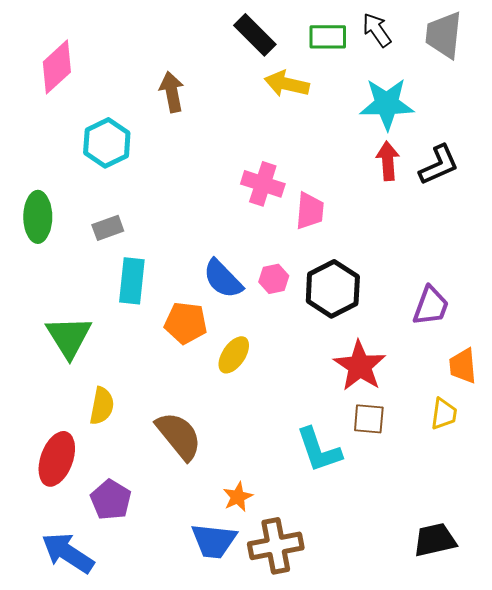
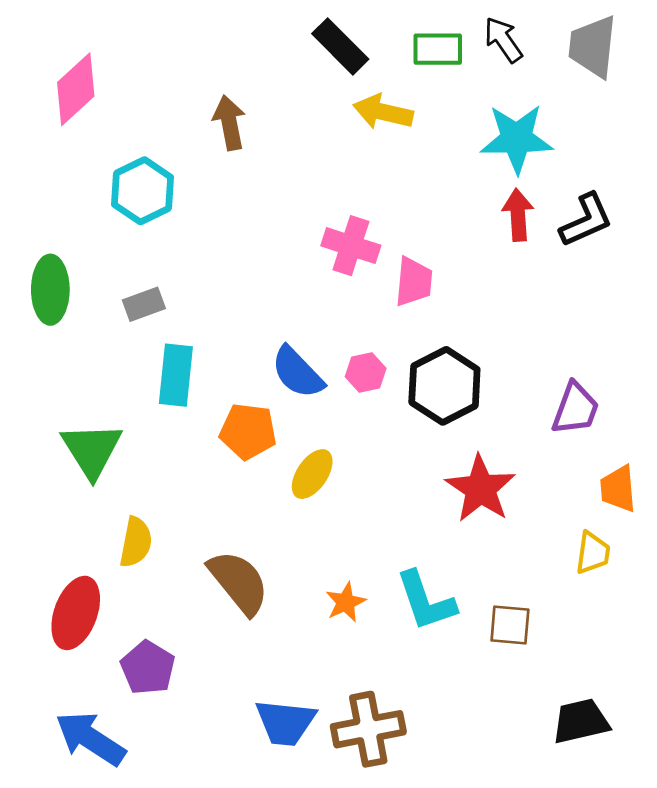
brown square: (369, 419) -> (510, 625), moved
orange star: (238, 497) -> (346, 602), moved

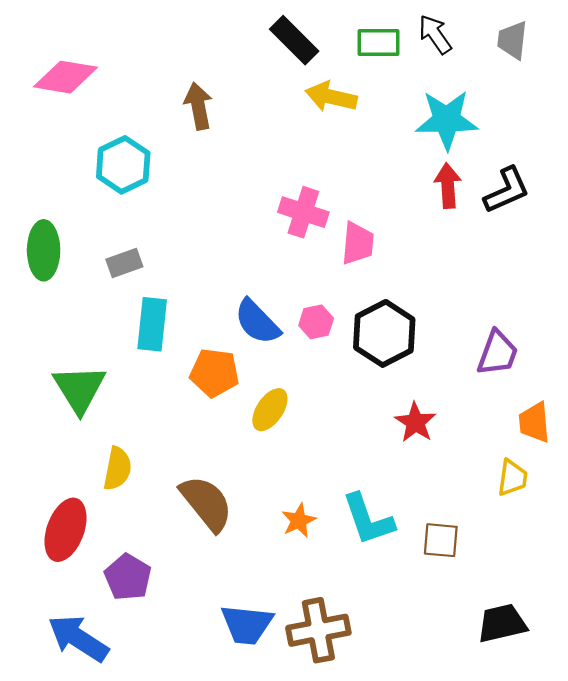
gray trapezoid: (593, 46) -> (512, 40), size x0.7
pink diamond: (76, 89) -> (66, 77), turned 52
red star: (481, 489) -> (415, 422), size x0.7

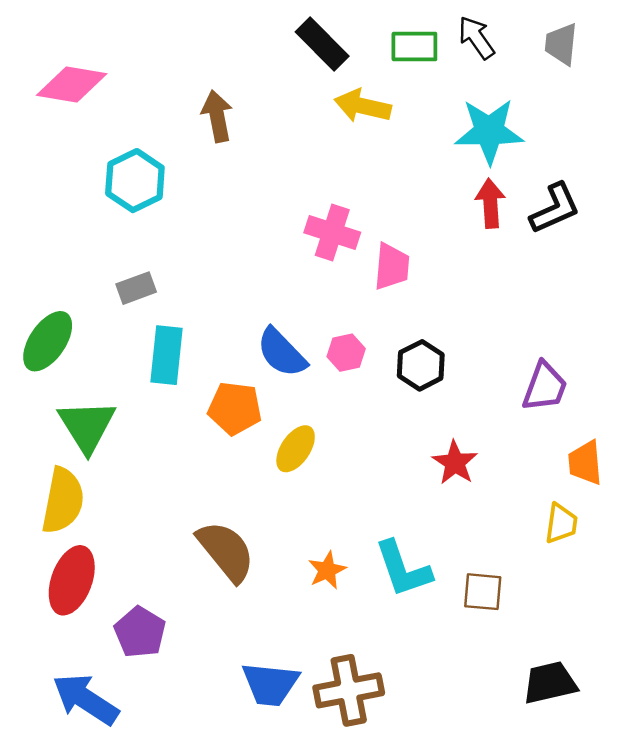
green ellipse: (44, 250) -> (48, 341), moved, turned 34
black hexagon: (384, 333) -> (421, 365), size x0.7
yellow semicircle: (117, 469) -> (63, 501), moved, size x1.4

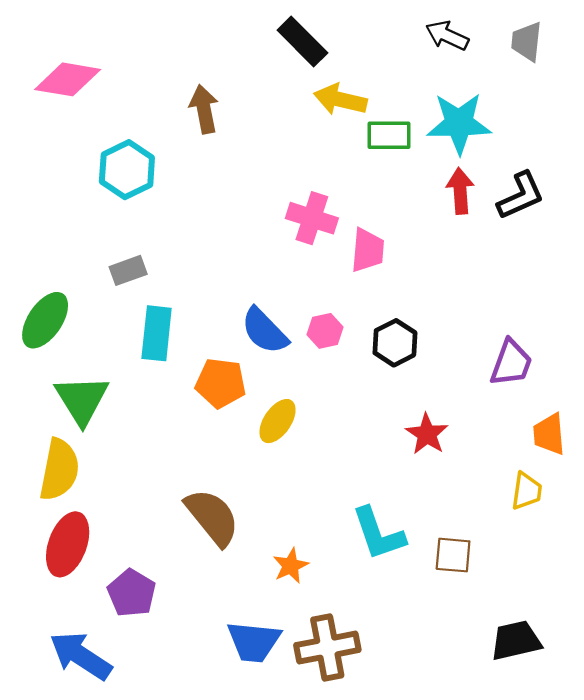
black arrow: (476, 38) -> (447, 36), turned -30
green rectangle: (414, 47) -> (389, 135), moved
orange star: (327, 570) -> (291, 566), moved

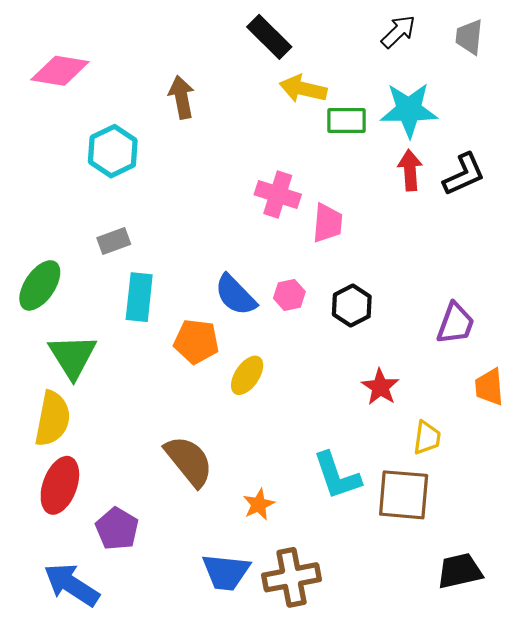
black arrow: (447, 36) -> (398, 32), turned 111
yellow trapezoid: (527, 491) -> (427, 438), moved
brown square: (453, 555) -> (404, 495), size x1.6

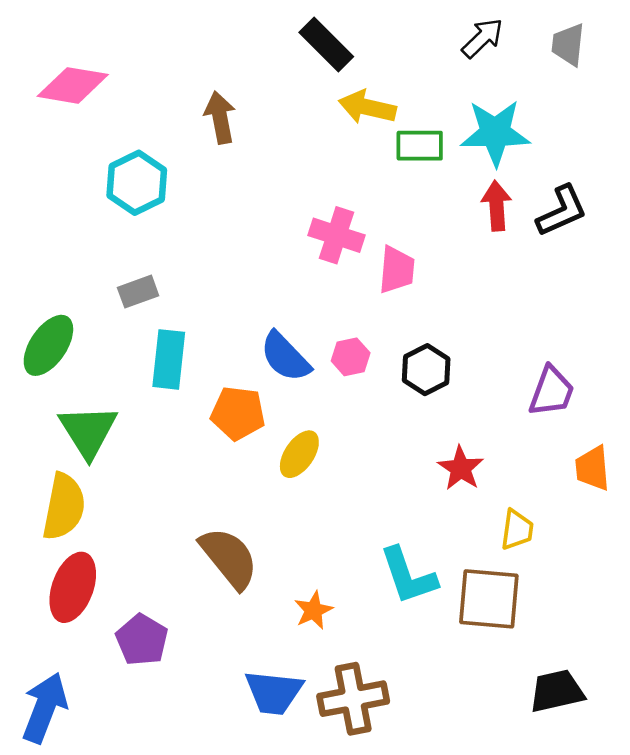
blue arrow: (72, 585) -> (45, 708), moved, turned 78

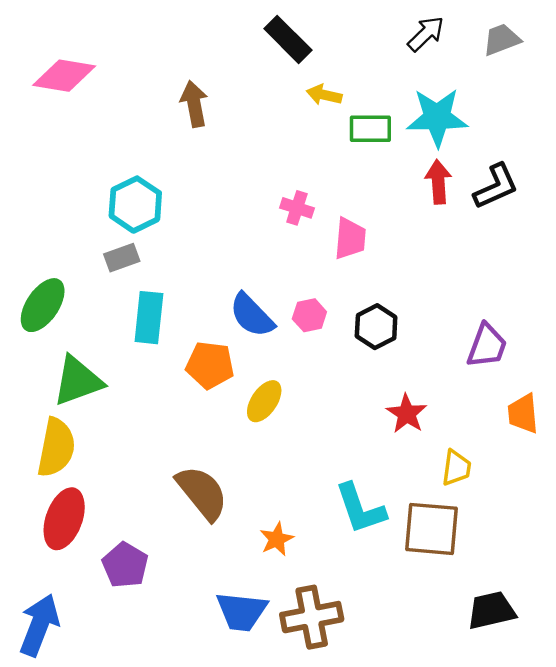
gray trapezoid: (568, 44) -> (502, 39), turned 63
yellow arrow: (367, 107) -> (324, 95), size x0.7
cyan hexagon: (137, 183) -> (135, 205), moved
pink cross: (336, 235) -> (297, 208), size x0.7
green triangle: (88, 431) -> (78, 381), turned 42

